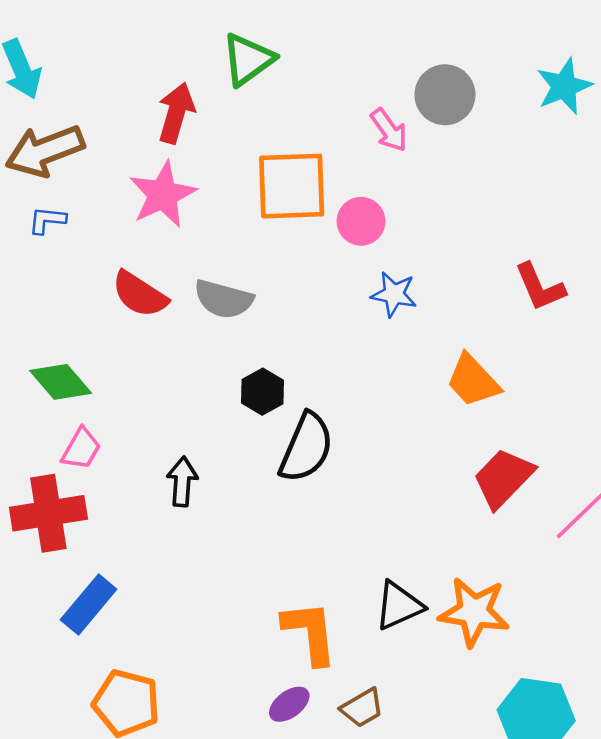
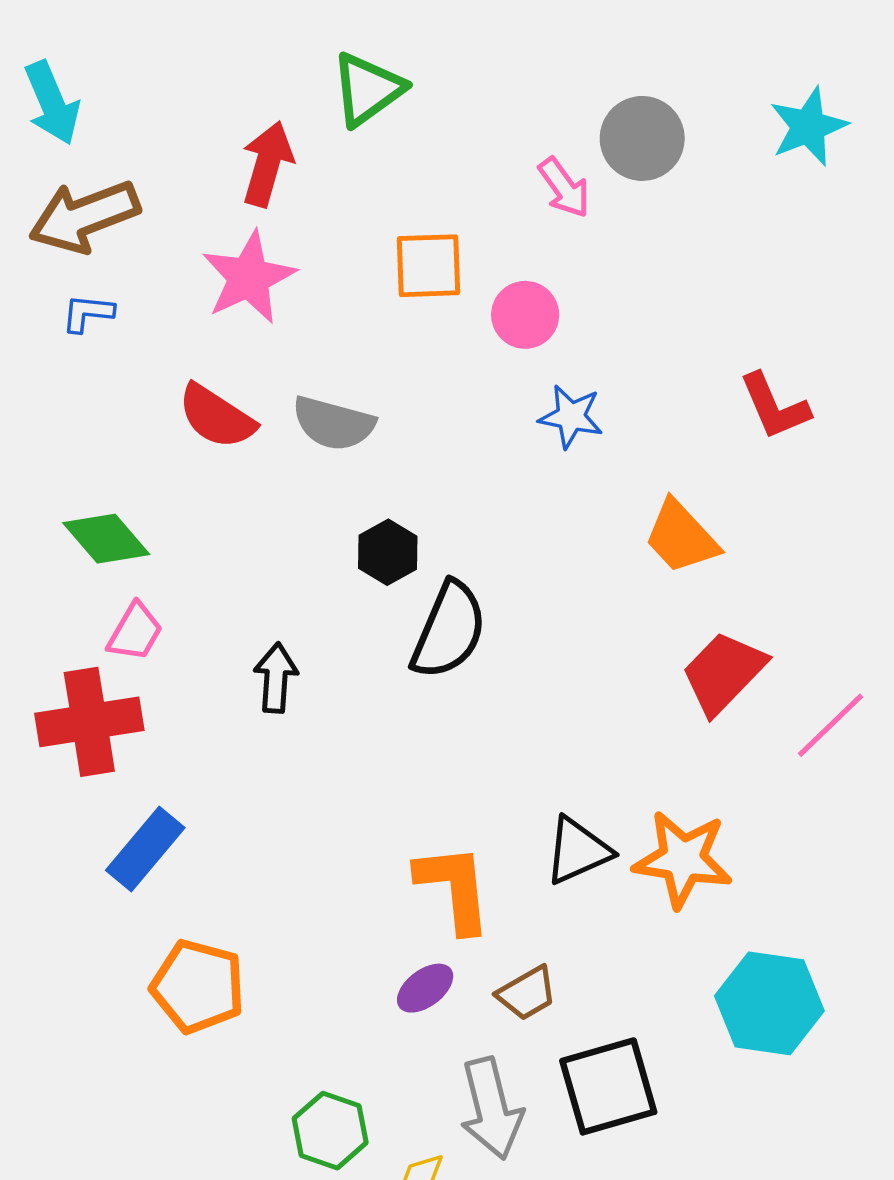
orange square: (292, 186) -> (428, 266), size x0.7

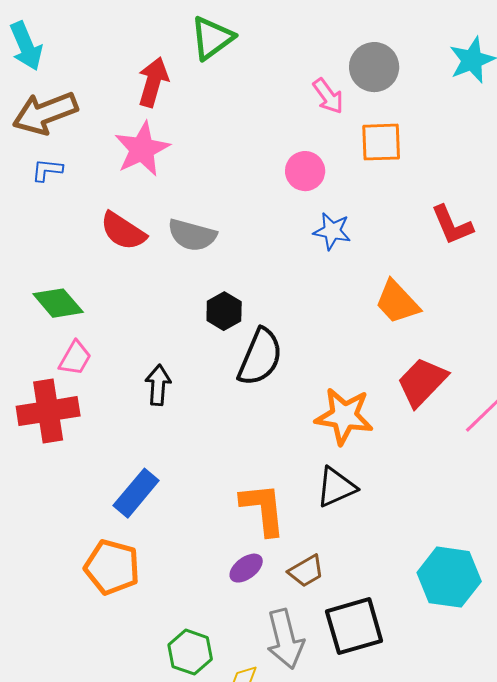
orange square: (428, 266) -> (381, 142), moved
blue rectangle: (145, 849) -> (136, 493), moved
orange star: (683, 859) -> (344, 416), moved

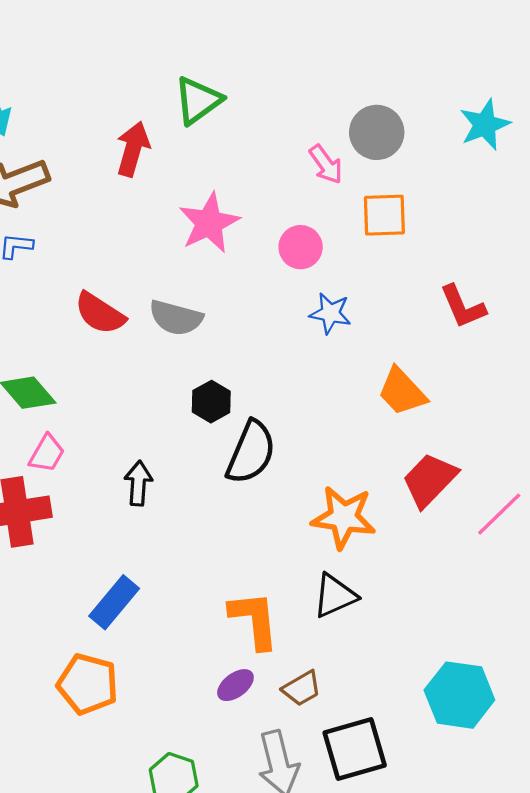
pink star: (142, 149) -> (209, 223), moved

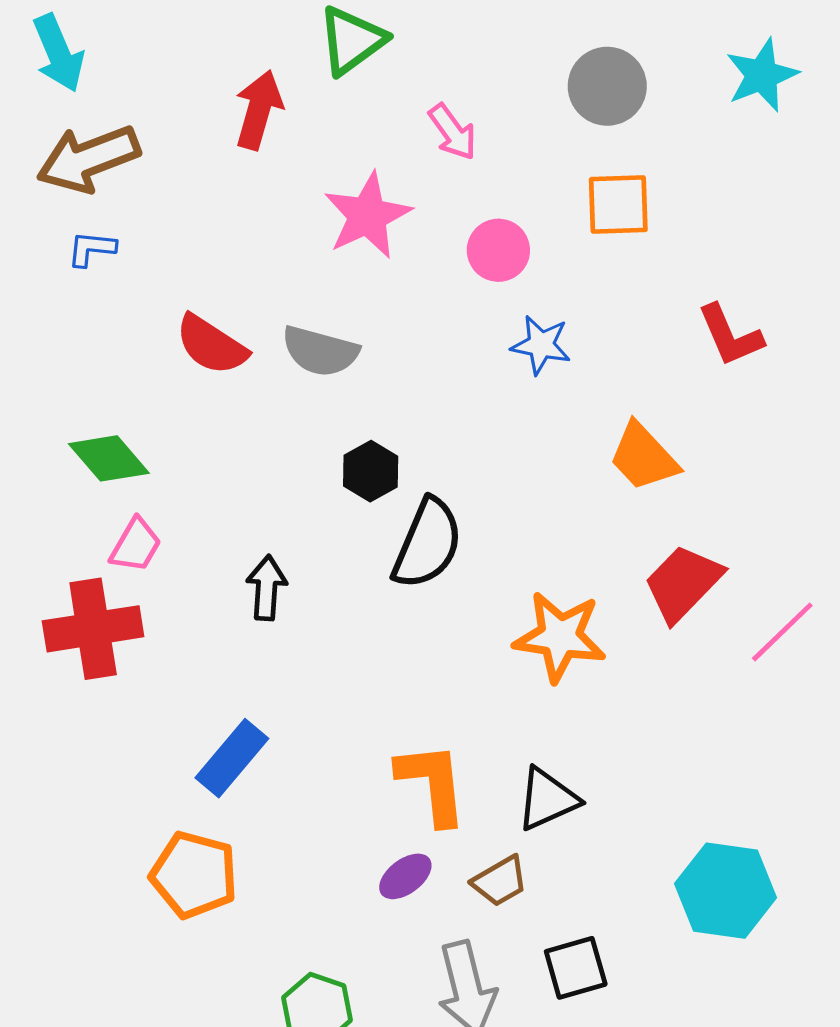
pink arrow: (326, 164) -> (453, 132), moved
black triangle: (335, 596) -> (547, 799), moved
black square: (355, 749) -> (576, 968), size x0.7

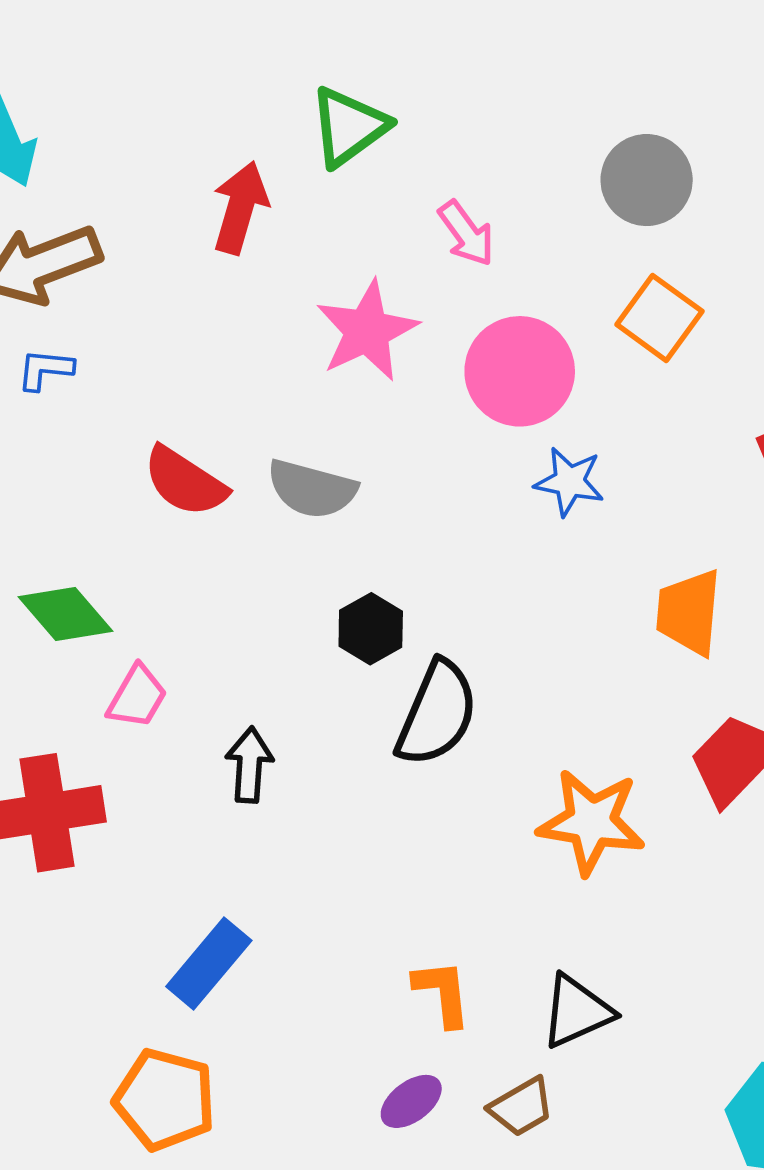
orange square: (618, 205) -> (659, 318), turned 38
pink circle: (498, 250) -> (520, 371), size x1.5
orange trapezoid: (644, 457) -> (689, 612), turned 48
pink trapezoid: (136, 545) -> (137, 697), moved
orange L-shape: (432, 783) -> (442, 993), size x0.7

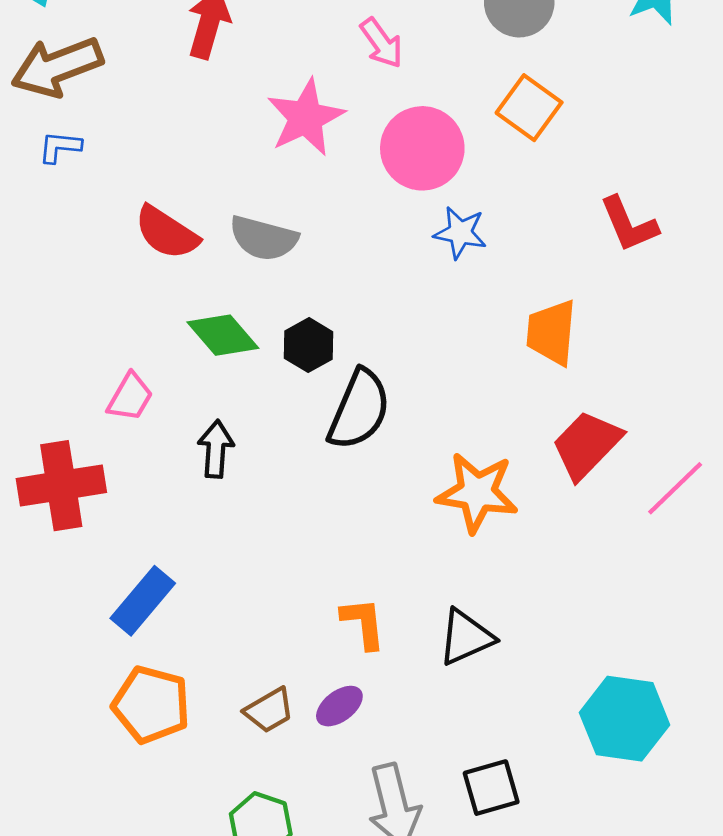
green diamond: (65, 614) -> (223, 335), moved
blue rectangle: (209, 963) -> (143, 601), moved
brown trapezoid: (522, 1107) -> (269, 710), moved

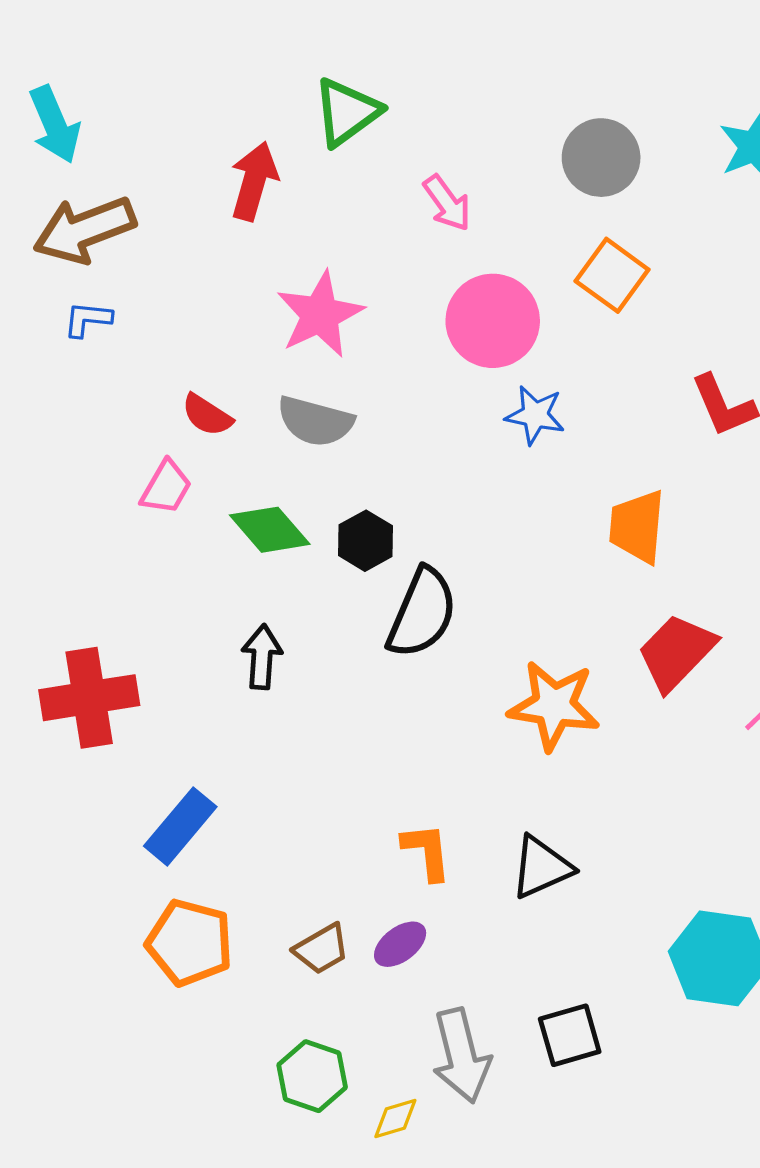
pink star: (306, 117) -> (320, 315), moved
red semicircle: (167, 233) -> (207, 415), size x0.7
pink trapezoid: (130, 397) -> (166, 487), moved

